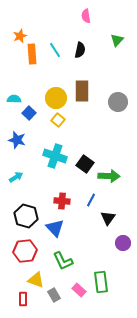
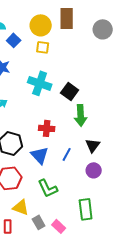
yellow square: (58, 120) -> (43, 47), turned -32
green arrow: (109, 176) -> (81, 115), moved, turned 85
blue line: (91, 200) -> (67, 154), moved
purple circle: (123, 243) -> (94, 170), moved
pink rectangle: (79, 290) -> (59, 226), moved

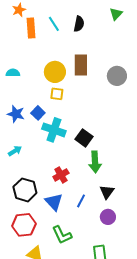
blue square: (14, 40) -> (38, 113), moved
red cross: (47, 128) -> (61, 175), turned -35

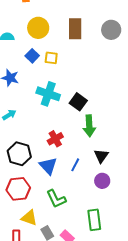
yellow circle: (55, 72) -> (38, 28), moved
gray circle: (117, 76) -> (111, 30), moved
blue square: (38, 113) -> (32, 56), moved

